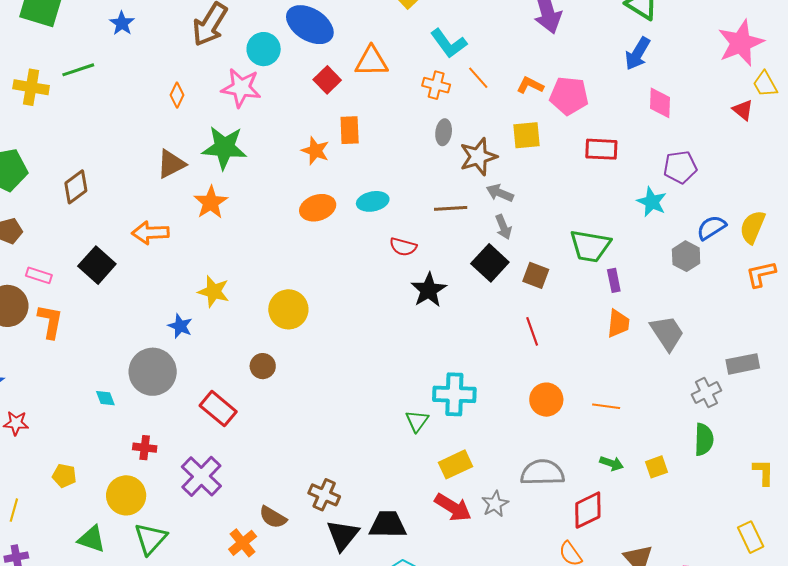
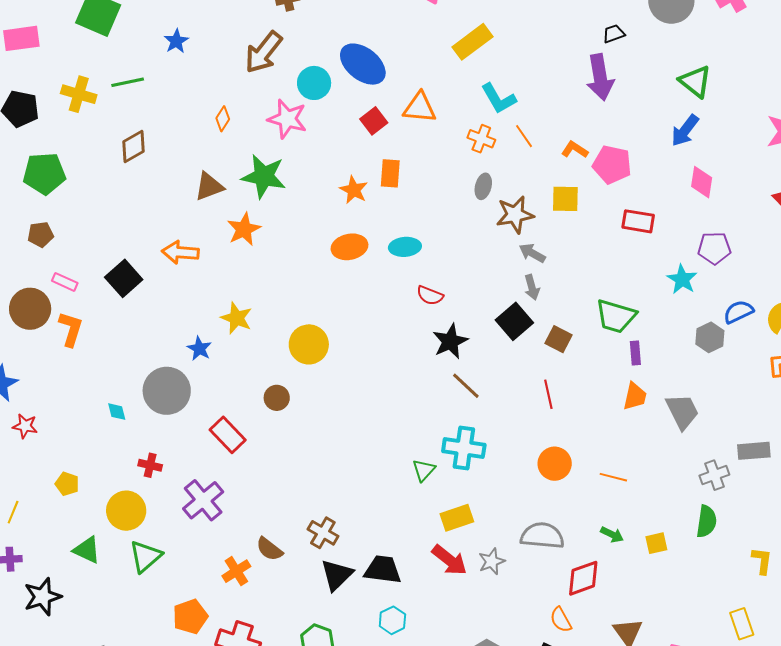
brown diamond: (76, 187) -> (133, 147), moved
brown line: (451, 208) -> (466, 386), moved, turned 40

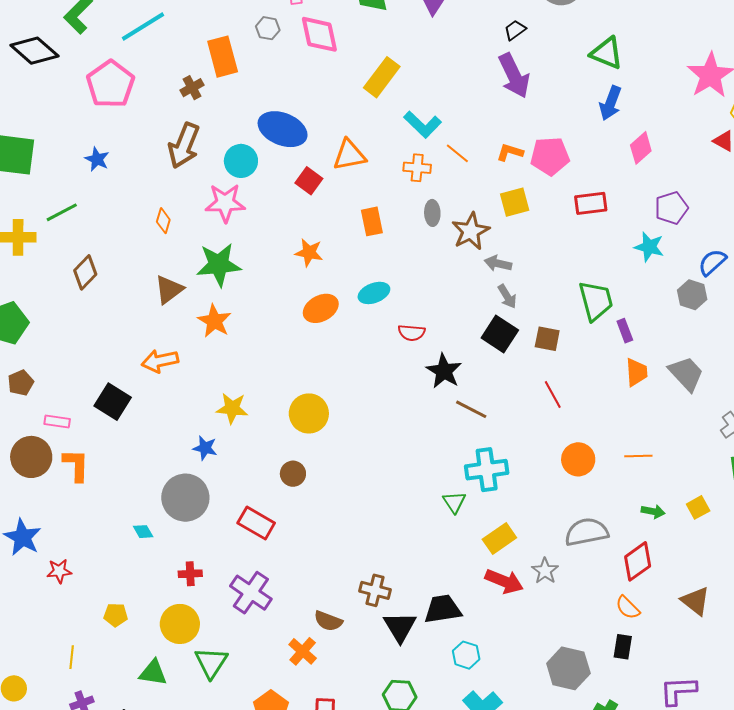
orange rectangle: (390, 173) -> (372, 221), moved
pink diamond: (702, 182) -> (641, 148), turned 56
green trapezoid: (616, 316) -> (596, 301), turned -105

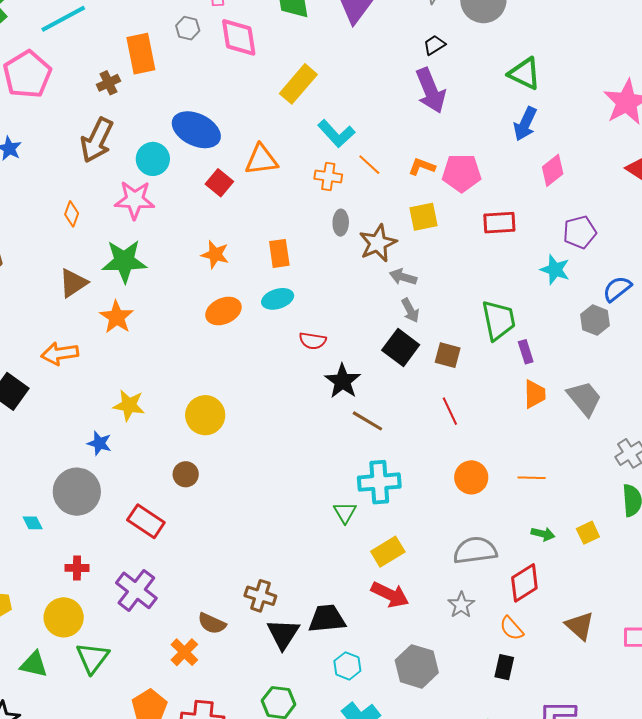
orange rectangle: (372, 221) -> (279, 253), moved
gray star: (545, 571) -> (461, 605), moved
gray hexagon: (568, 668) -> (417, 666), moved

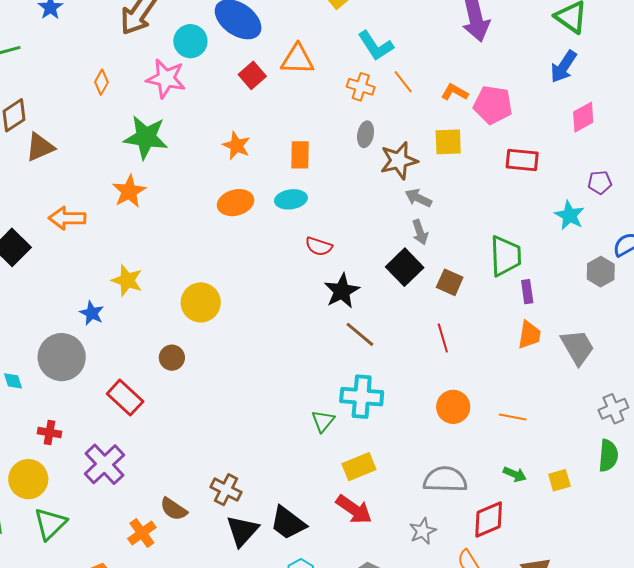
purple pentagon: (580, 232) -> (600, 182), size x0.7
brown triangle: (73, 283) -> (40, 147), moved
black trapezoid: (327, 619) -> (288, 523), turned -147

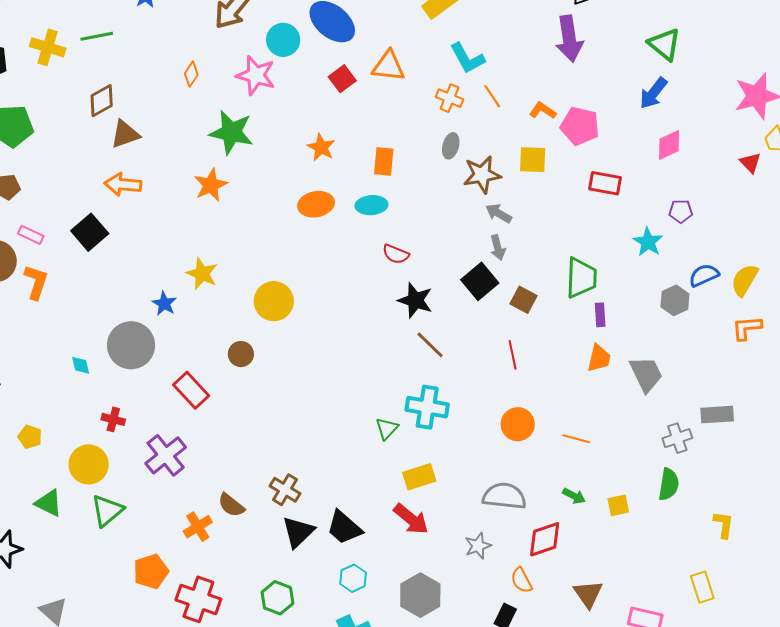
orange arrow: (67, 218) -> (123, 184), moved
black star: (342, 291) -> (415, 300), turned -30

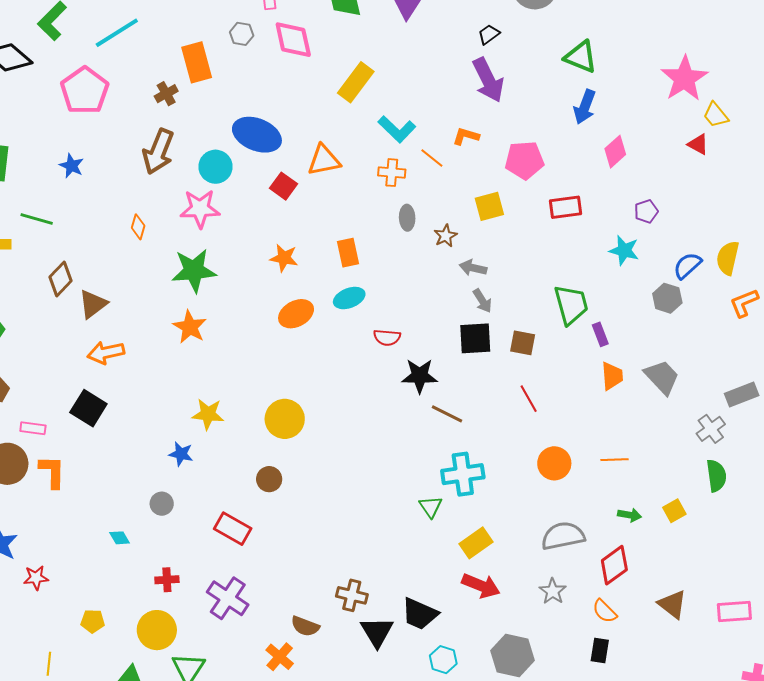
green line: (97, 36) -> (37, 219), turned 44
orange L-shape: (543, 111) -> (466, 136), moved
brown star: (482, 175) -> (446, 236), size x0.6
black square: (480, 281) -> (475, 338), turned -36
gray circle: (131, 345) -> (162, 504), size x0.5

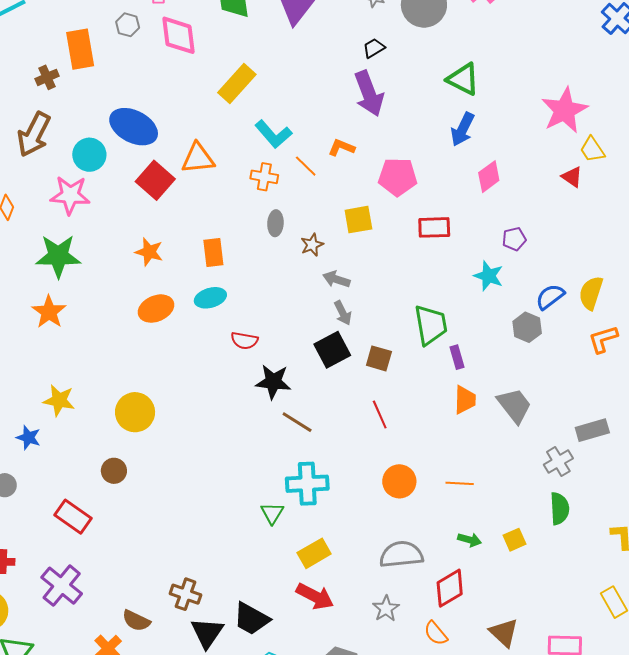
red square: (283, 186) -> (155, 180), size x1.4
black square: (475, 338) -> (332, 350), turned -30

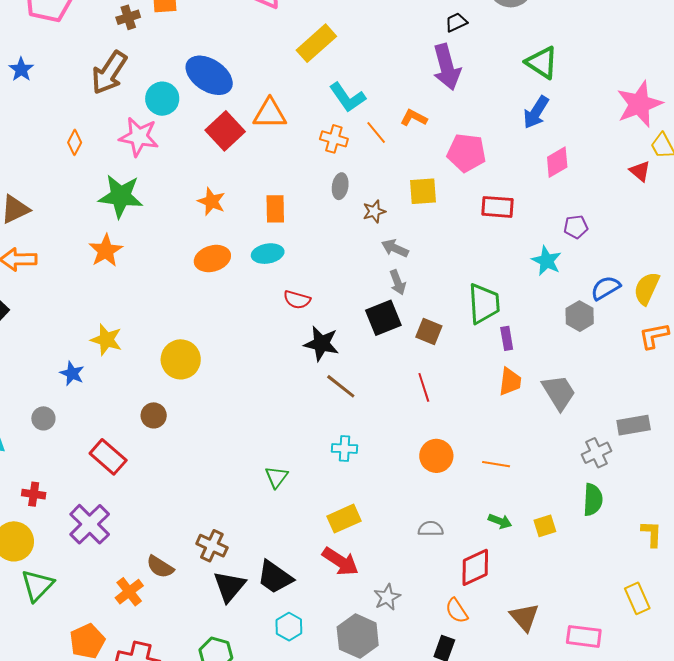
cyan cross: (307, 484) -> (345, 449), size x0.6
green triangle: (272, 513) -> (276, 477), moved
gray semicircle: (401, 554) -> (431, 529), size x0.6
gray star: (386, 609) -> (387, 597), moved

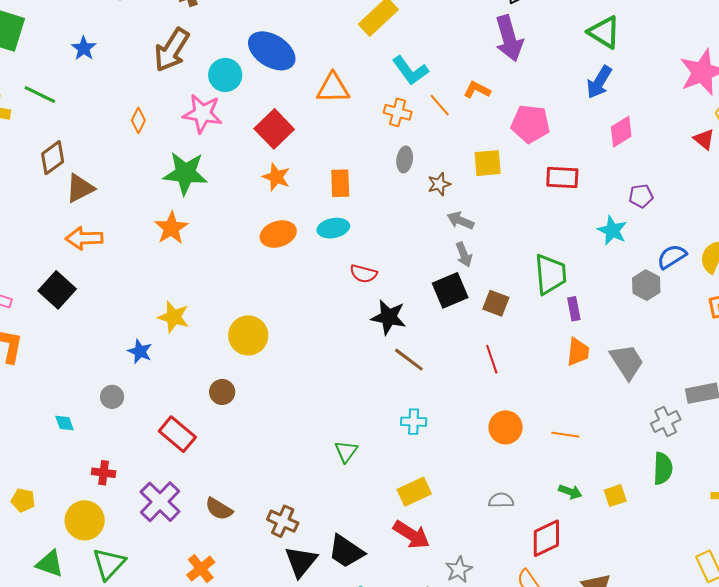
red square: (225, 131) -> (274, 129), moved
brown semicircle: (160, 567) -> (219, 509), moved

